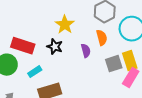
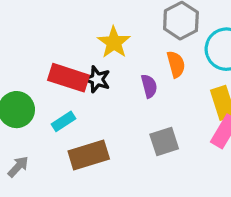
red rectangle: (23, 46) -> (68, 78), moved
gray square: (114, 64) -> (164, 141), moved

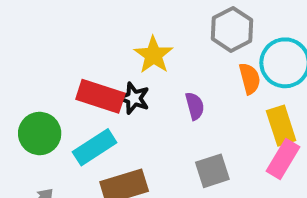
orange semicircle: (176, 64) -> (250, 79), moved
cyan rectangle: (63, 121) -> (95, 147), size x1.5

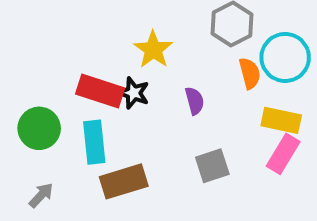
yellow rectangle: (281, 126) -> (281, 120), turned -60
cyan rectangle: (95, 147) -> (94, 142), turned -63

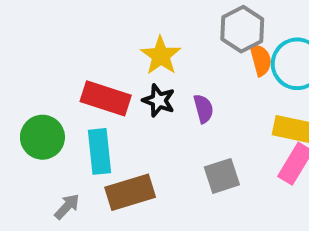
orange semicircle: (250, 73) -> (261, 60), moved
black star: (134, 93) -> (159, 100), moved
gray arrow: (41, 195) -> (67, 207), moved

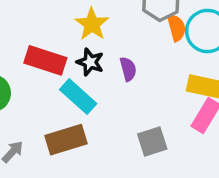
cyan rectangle: (100, 151) -> (78, 97), moved, turned -42
gray square: (222, 176) -> (152, 141), moved

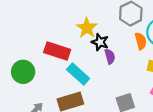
orange semicircle: (176, 28) -> (141, 41), moved
black star: (90, 62) -> (100, 42), moved

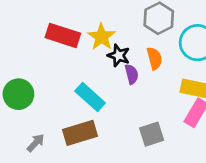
orange semicircle: (141, 41) -> (154, 58), moved
red rectangle: (57, 51) -> (63, 35), moved

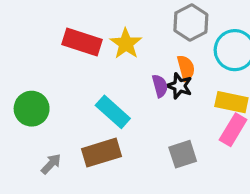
black star: (119, 55) -> (179, 86), moved

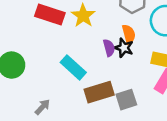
brown rectangle: (101, 153) -> (99, 92), moved
gray arrow: (51, 164) -> (42, 107), moved

